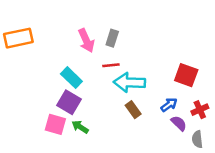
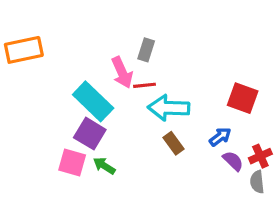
pink arrow: (86, 41) -> (122, 72), moved
cyan rectangle: (71, 78) -> (93, 101), size x1.4
red cross: (200, 110) -> (260, 156), moved

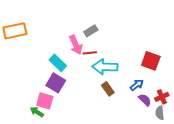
gray rectangle: (146, 50) -> (91, 31), turned 40
cyan rectangle: (93, 101) -> (58, 63), size x0.7
green arrow: (104, 166) -> (37, 112), moved

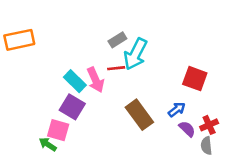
pink arrow: (76, 45) -> (95, 80), moved
cyan arrow: (105, 67) -> (135, 54), moved, turned -65
brown rectangle: (108, 89) -> (139, 115), size x1.6

